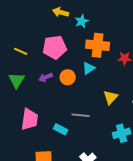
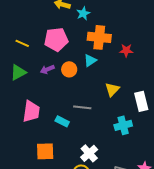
green triangle: (17, 80) -> (18, 72), turned 30

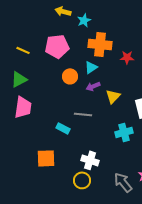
purple arrow: (47, 69) -> (93, 86), moved
pink trapezoid: (31, 111) -> (23, 107), moved
white cross: (89, 153) -> (90, 160), turned -30

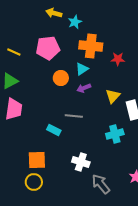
yellow triangle: (113, 96) -> (113, 96), moved
yellow circle: (82, 180) -> (34, 182), moved
gray arrow: (123, 182) -> (101, 184), moved

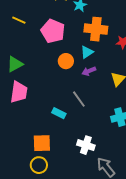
pink pentagon: (48, 48) -> (53, 31), turned 30
yellow line: (14, 52) -> (19, 20), moved
gray line: (74, 116) -> (79, 99), turned 48

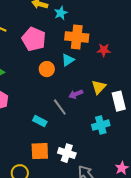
purple arrow: (89, 71) -> (76, 94), moved
orange square: (42, 143) -> (40, 151), moved

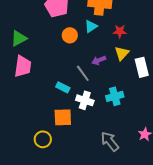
red star: (104, 50) -> (120, 31), moved
cyan cross: (101, 125) -> (115, 96), moved
white cross: (67, 153) -> (85, 100), moved

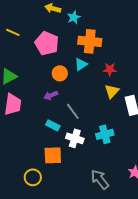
purple arrow: (99, 60) -> (51, 95), moved

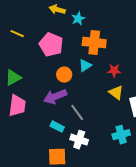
yellow triangle: (112, 91) -> (116, 93), turned -35
purple arrow: (51, 95) -> (55, 97), size x1.6
cyan cross: (105, 134) -> (121, 135), moved

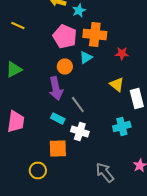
pink pentagon: (51, 45) -> (65, 36), moved
red star: (114, 71) -> (122, 54), moved
purple arrow: (55, 97) -> (56, 88), turned -80
pink trapezoid: (17, 106) -> (16, 122), moved

